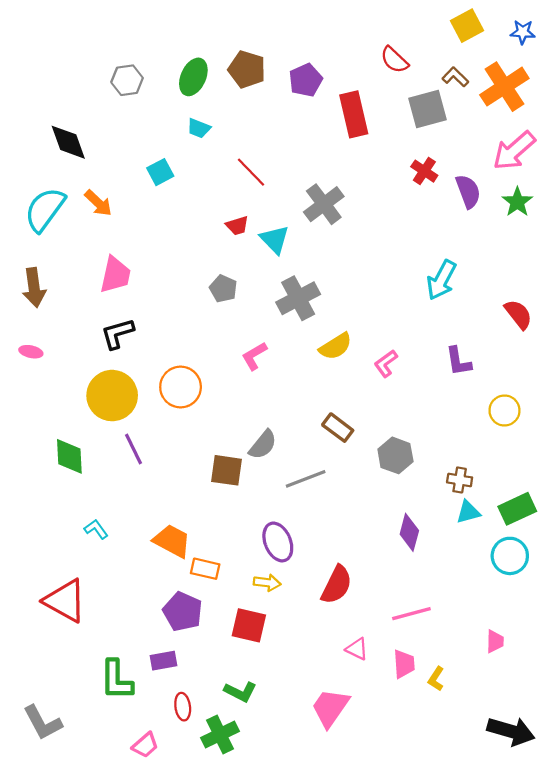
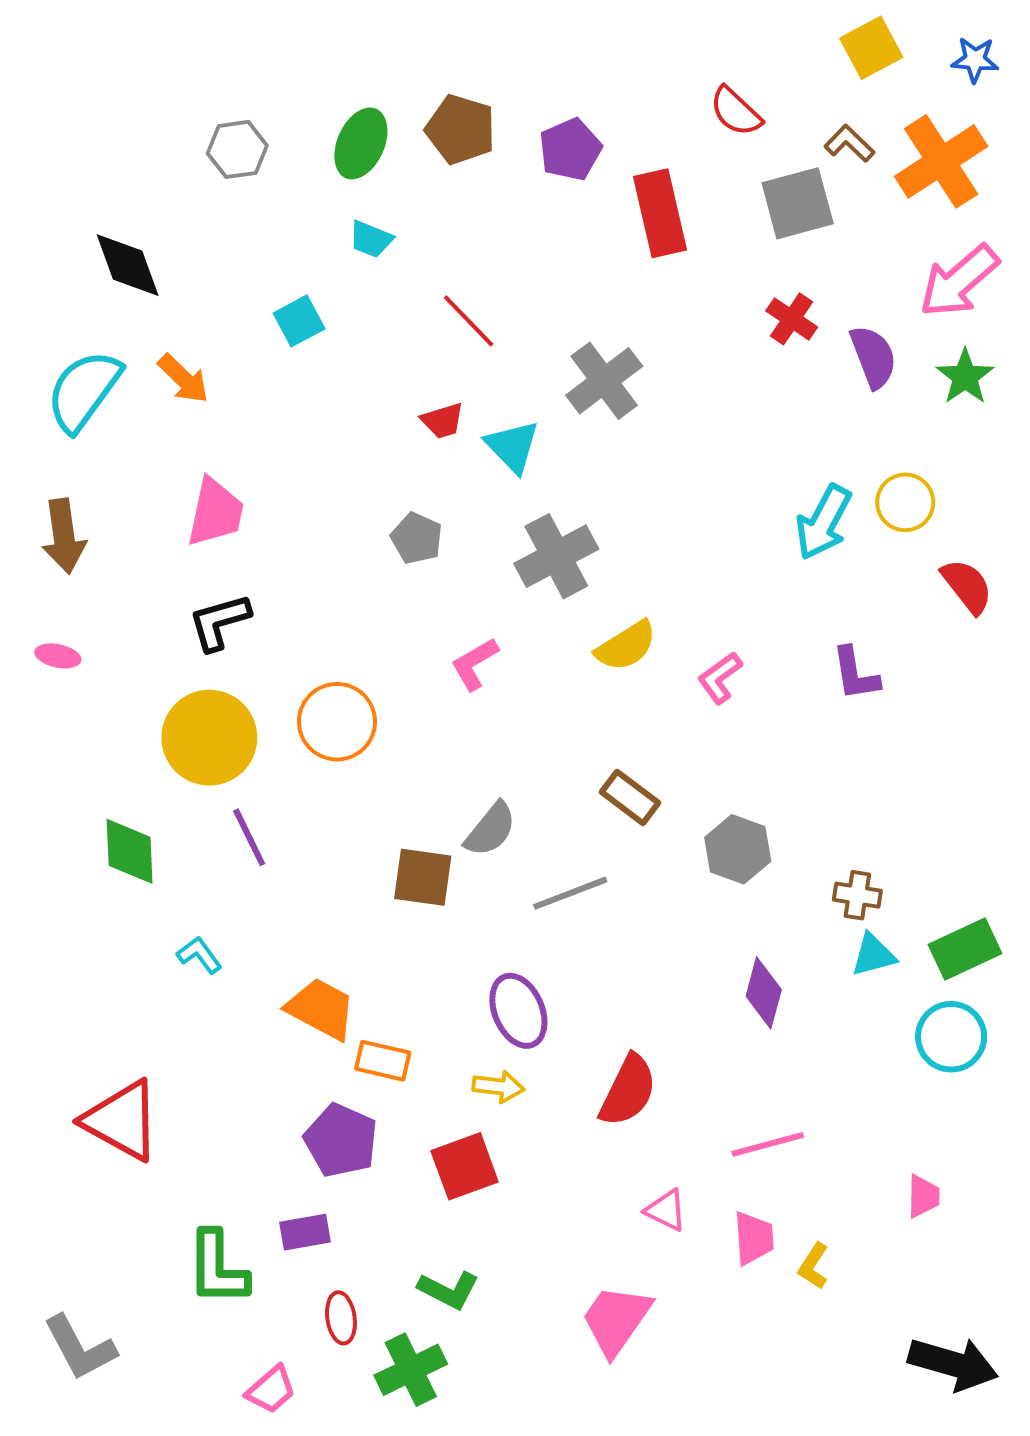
yellow circle: (504, 410) -> (905, 502), moved
cyan L-shape: (96, 529) -> (199, 955), moved
red square: (249, 625) -> (465, 1166), turned -33

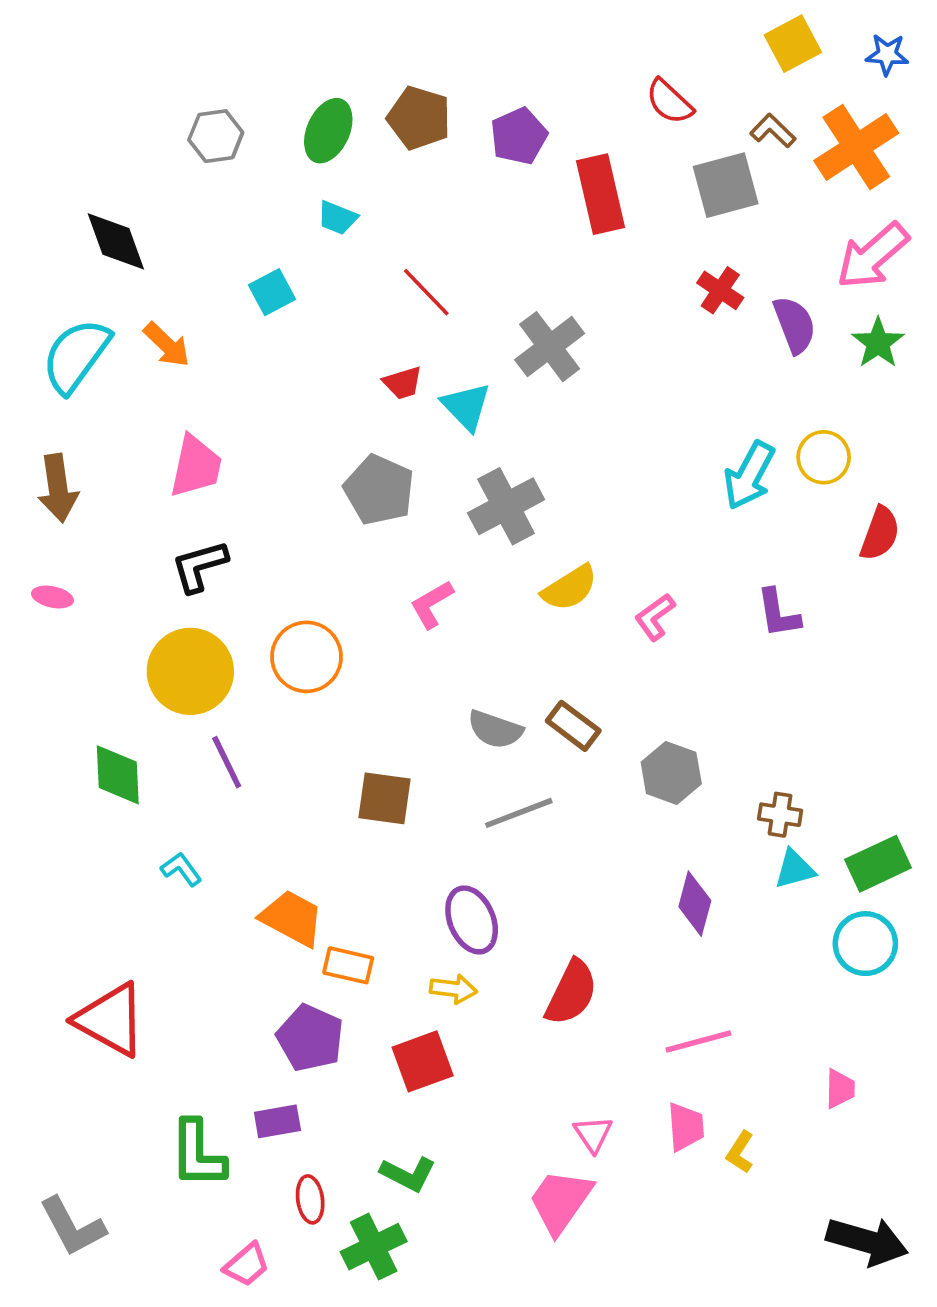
gray pentagon: (417, 538) -> (379, 490), size x1.5
red semicircle: (967, 586) -> (880, 533), turned 58
gray semicircle: (490, 829) -> (495, 729), moved, turned 70
pink triangle: (666, 1210) -> (593, 1134), moved, turned 30

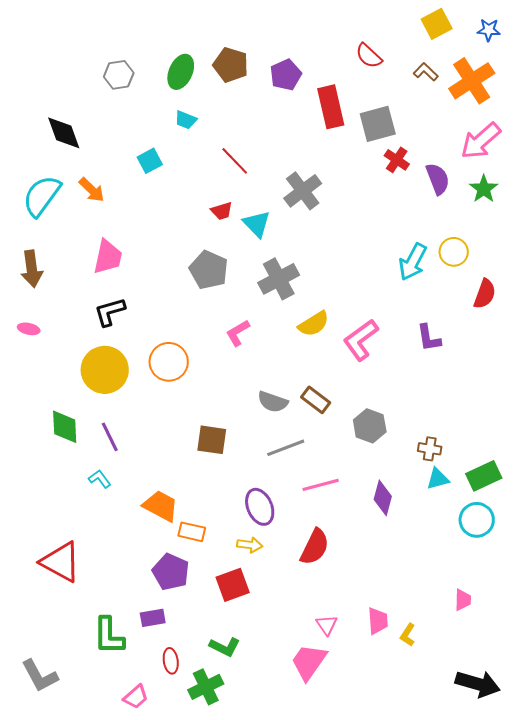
gray square: (726, 185) -> (378, 124), moved
pink L-shape: (655, 617) -> (361, 340), size x1.6
purple line: (227, 762) -> (110, 437), moved
pink line: (698, 1042) -> (321, 485), moved

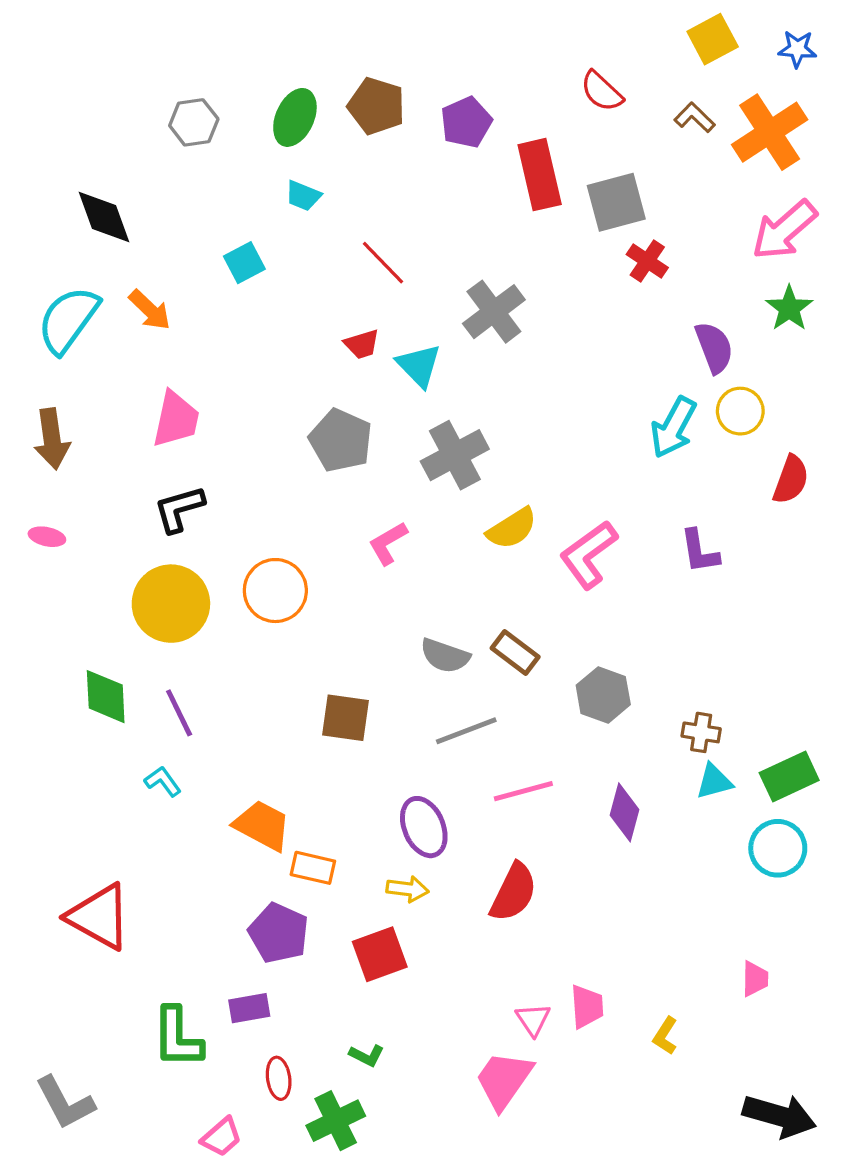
purple semicircle: (438, 179) -> (714, 347), moved
pink trapezoid: (378, 621) -> (587, 1006), moved
green L-shape: (225, 647) -> (367, 1055), size x0.7

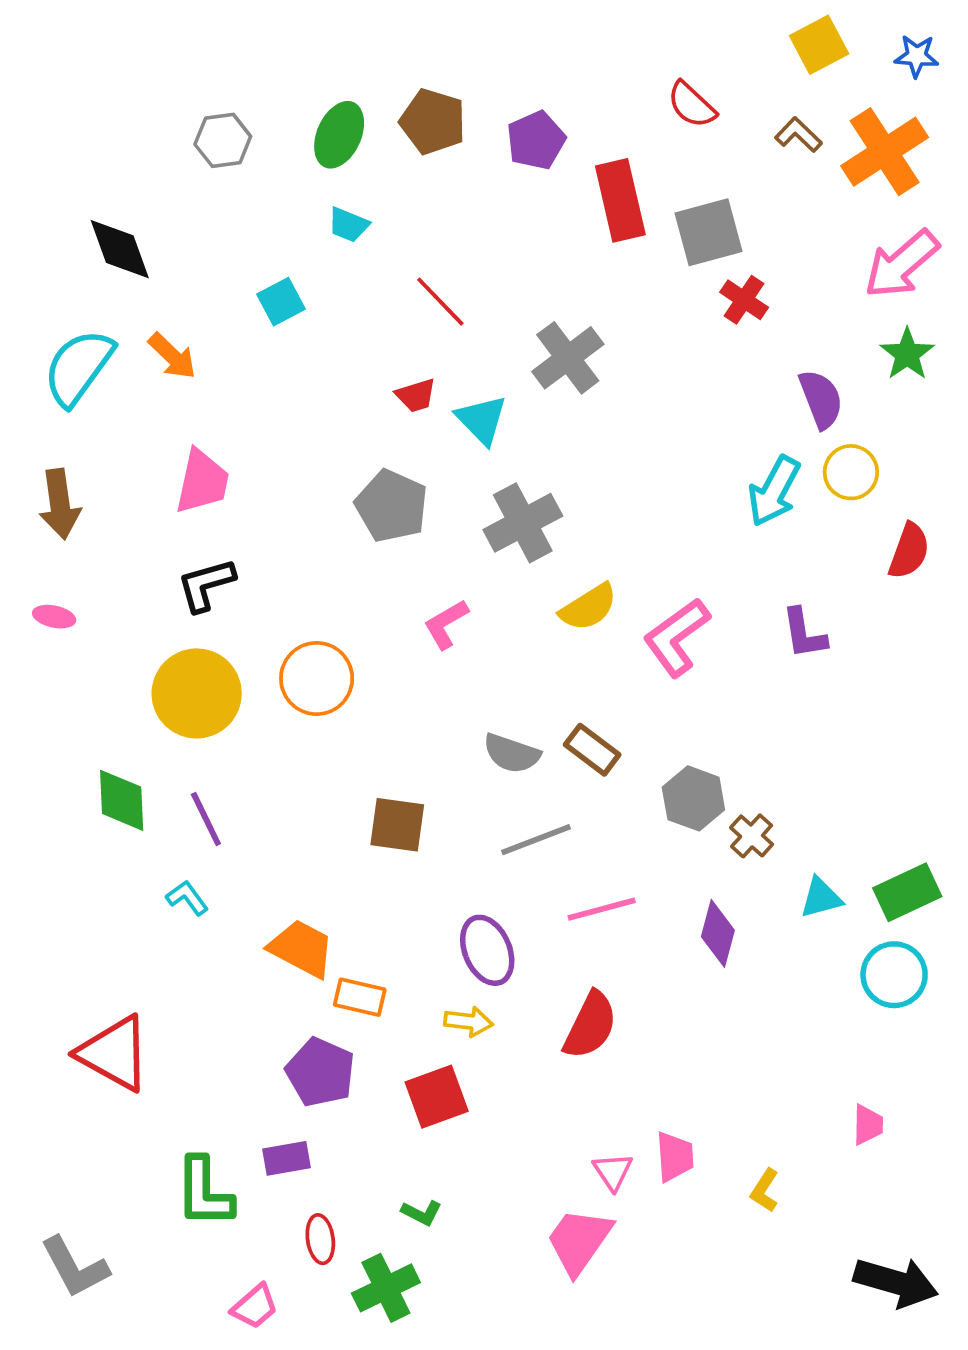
brown cross: (701, 732) -> (752, 836), moved, turned 33

